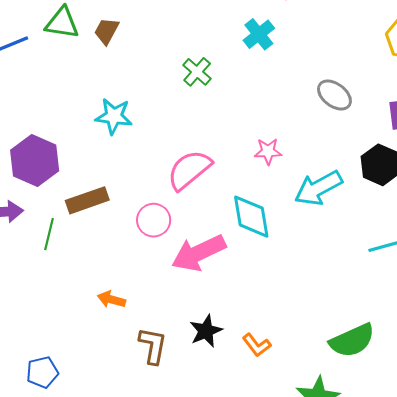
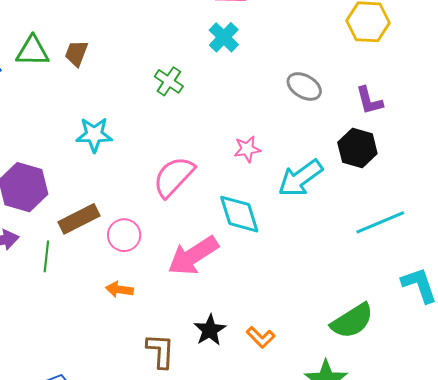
pink circle: (154, 220) -> (124, 235), moved
orange arrow: (111, 299) -> (119, 290), moved

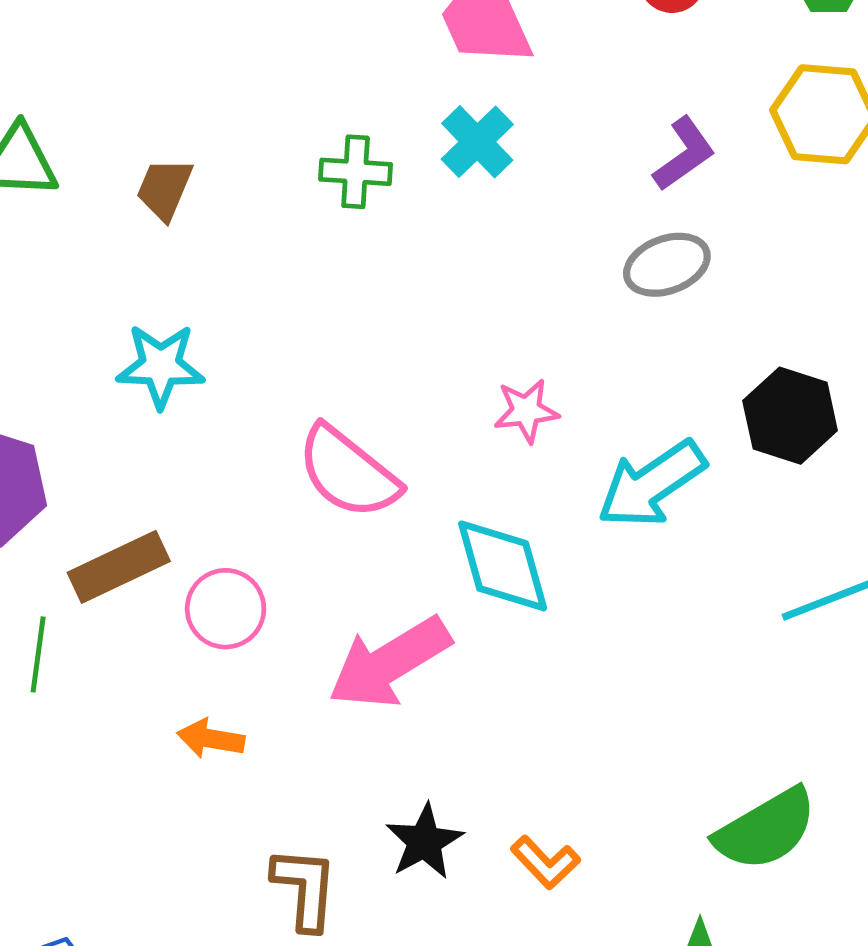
brown trapezoid: (76, 53) -> (165, 189), moved
green cross: (169, 81) -> (356, 172), moved, turned -32
gray ellipse: (304, 86) -> (667, 265), turned -52
purple L-shape: (369, 101) -> (684, 154), moved, turned -112
pink semicircle: (174, 177) -> (348, 472), turned -96

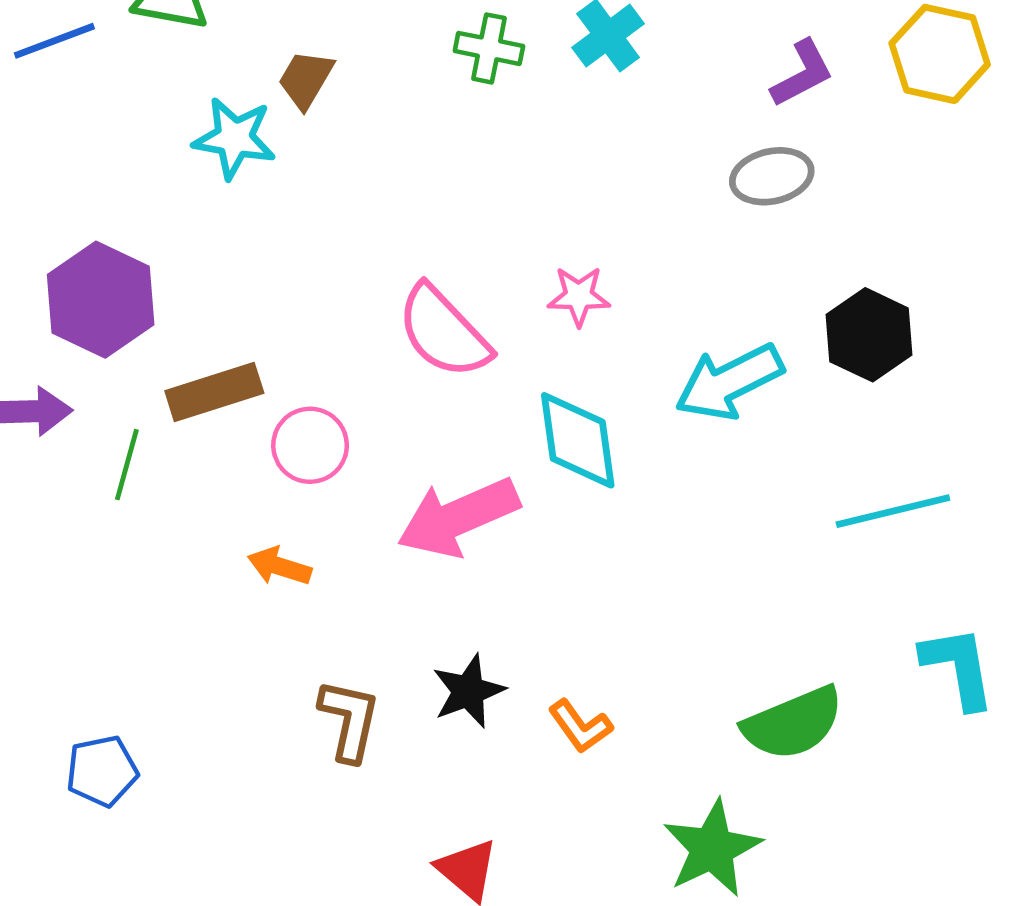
brown trapezoid: (165, 189) -> (306, 79), moved
cyan star: (161, 366) -> (234, 138), moved
pink star: (526, 411) -> (579, 296), moved

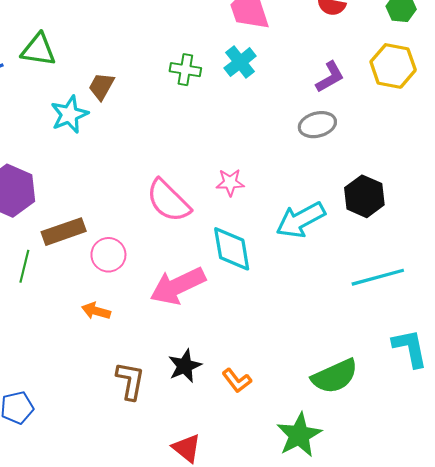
cyan star: (234, 138) -> (69, 114), turned -30

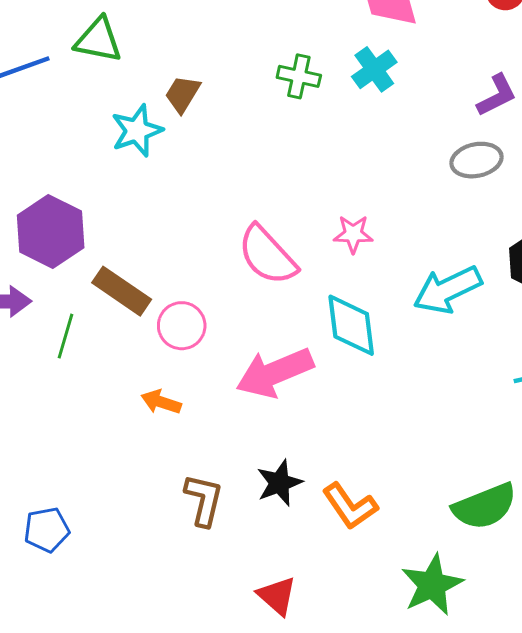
brown rectangle: (64, 232) -> (122, 291), turned 51
orange L-shape: (237, 381) -> (350, 506), size x1.4

